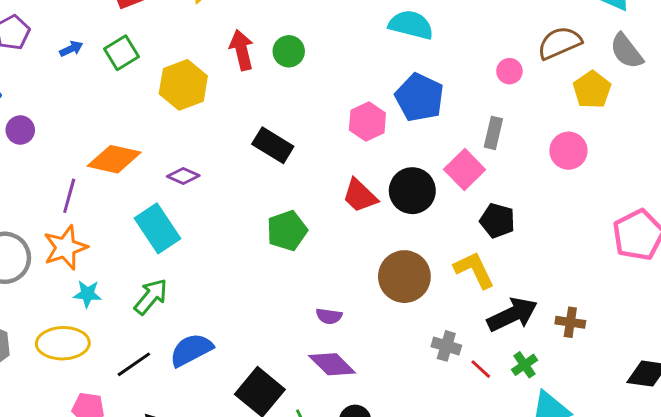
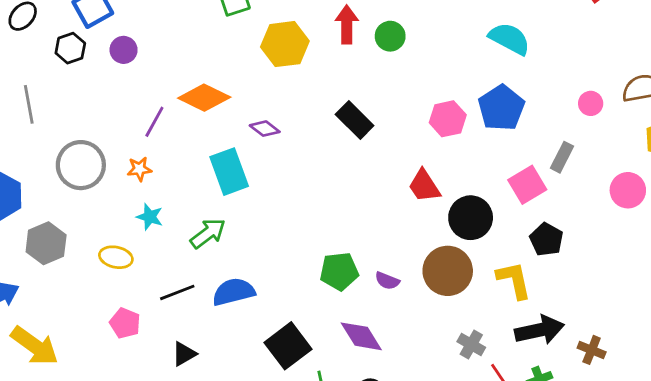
black circle: (412, 191) -> (471, 218), moved
green pentagon: (287, 231) -> (339, 271), moved
orange star: (65, 248) -> (139, 169), size x0.6
purple semicircle: (329, 316) -> (387, 281), moved
yellow ellipse: (63, 343) -> (116, 257), size x0.7

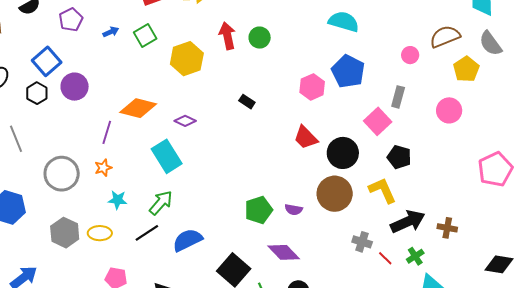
purple circle: (124, 50) -> (75, 87), size x1.4
black rectangle: (355, 120) -> (247, 102), size x0.6
gray hexagon: (46, 243) -> (65, 233), moved
black line: (177, 292) -> (147, 233), moved

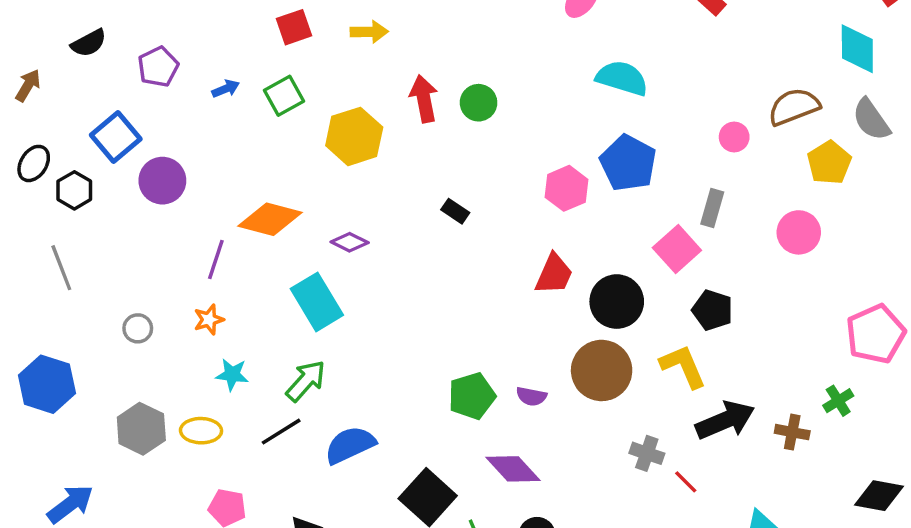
black hexagon: (37, 93) -> (74, 190), moved
red trapezoid: (306, 138) -> (554, 274), turned -112
gray circle: (62, 174) -> (138, 328), size x0.5
green cross: (415, 256) -> (838, 401), moved

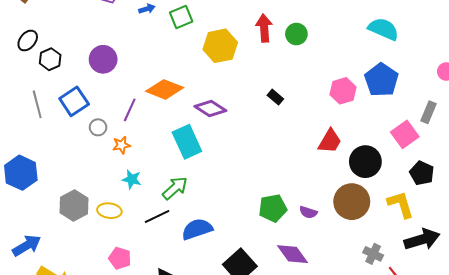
blue square: (116, 137) -> (74, 101), moved
purple diamond: (350, 242) -> (210, 108), size x1.4
gray circle: (138, 328) -> (98, 127), moved

